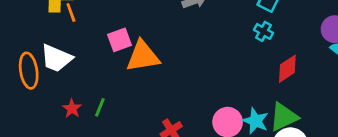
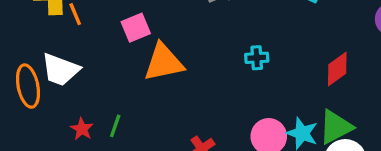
cyan cross: (264, 31) -> (257, 58), moved, turned -30
pink square: (119, 40) -> (136, 28), moved

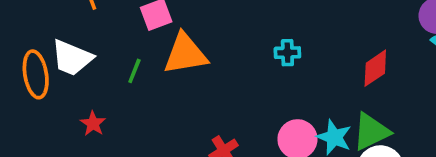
green line: (115, 126) -> (134, 71), moved

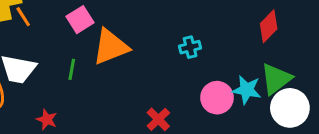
cyan cross: (287, 53) -> (190, 47), moved

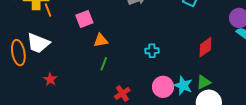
orange triangle: (111, 47) -> (101, 40), size x0.6
green line: (72, 69) -> (104, 64), moved
green triangle: (276, 79) -> (204, 82), size x0.7

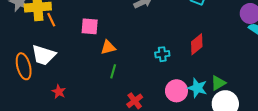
pink square: (84, 19) -> (90, 26), turned 30
red diamond: (205, 47) -> (197, 44), moved

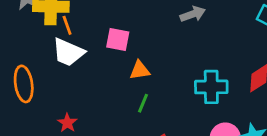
cyan cross: (162, 54) -> (211, 87), size x1.6
white trapezoid: (44, 55) -> (68, 52), moved

